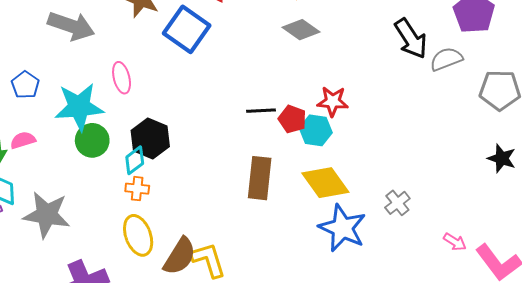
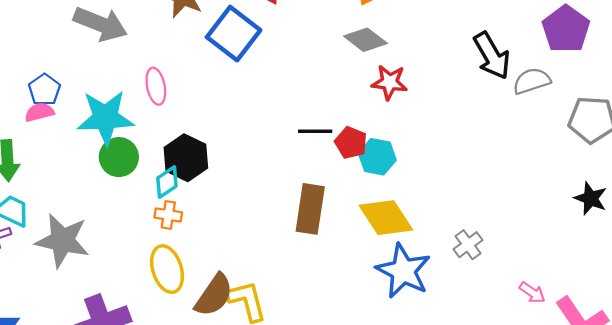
red star: (333, 101) -> (390, 82), moved
pink semicircle: (23, 140) -> (39, 112), moved

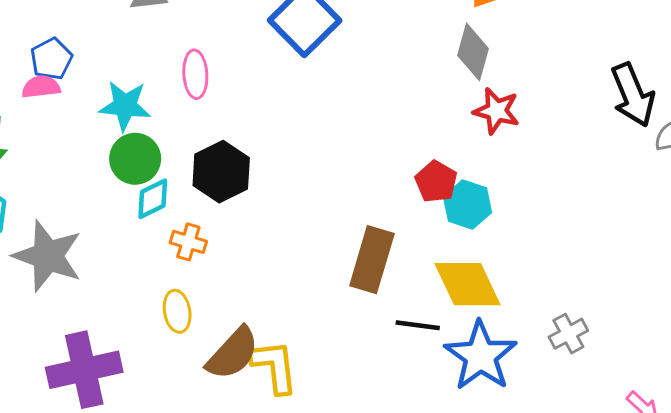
gray diamond: (365, 40) -> (473, 52), turned 60
cyan star: (105, 118) -> (125, 106), size x0.7
black line: (315, 131) -> (418, 325), moved
cyan diamond: (167, 182) -> (153, 199), moved
yellow ellipse: (167, 269) -> (177, 311), size x0.7

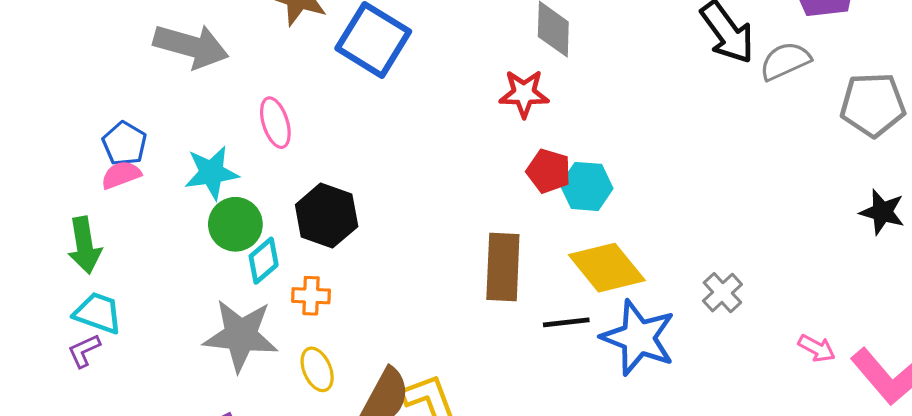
red star: (496, 111) -> (524, 94), moved
gray star: (48, 256) -> (241, 335), moved

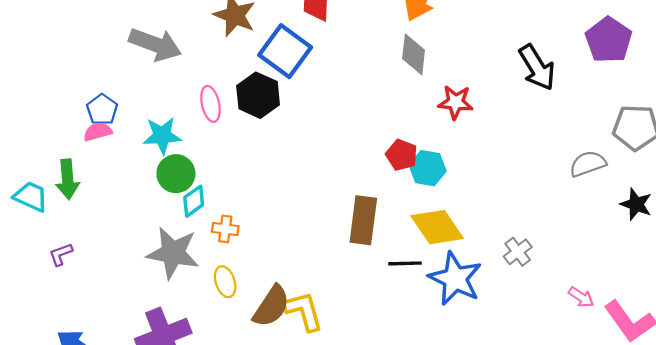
gray semicircle: (785, 61) -> (588, 164), moved
red star: (524, 94) -> (456, 102), moved
black hexagon: (327, 216) -> (258, 95), moved
cyan trapezoid: (98, 313) -> (31, 197), moved

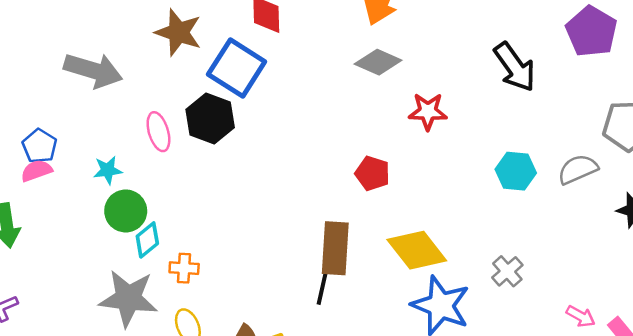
gray diamond: (414, 54) -> (378, 62), turned -69
cyan star: (162, 136) -> (108, 170), size x0.7
cyan hexagon: (428, 168) -> (516, 171), moved
black line: (405, 263) -> (323, 287), moved, turned -72

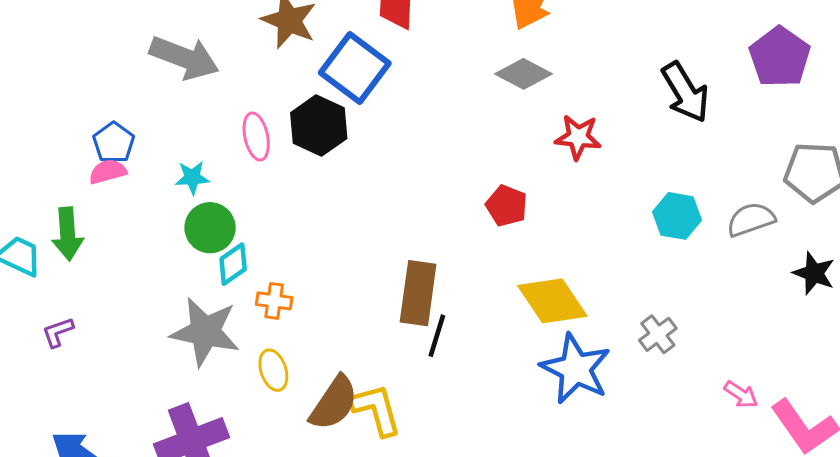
brown rectangle: (335, 248) -> (418, 293), moved

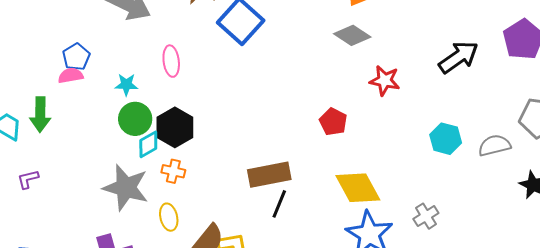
black arrow: (685, 92) -> (458, 57), turned -99
black hexagon: (319, 126) -> (175, 127), moved
brown rectangle: (418, 293) -> (269, 175), turned 66

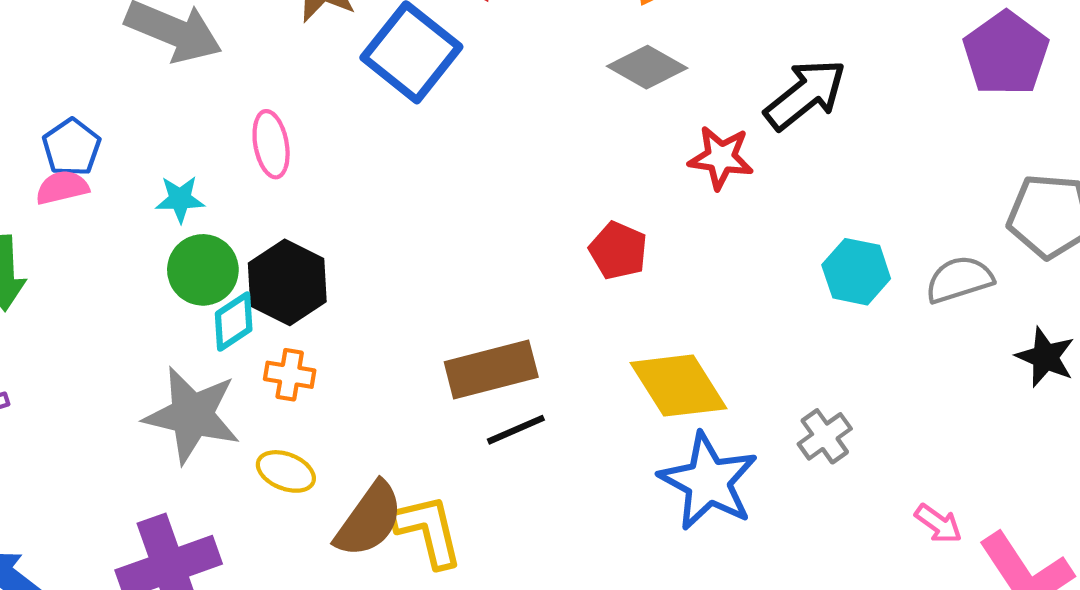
black arrow: (458, 57) -> (805, 94), moved
black line: (279, 204) -> (516, 430), turned 48
yellow ellipse: (169, 217) -> (286, 471), turned -52

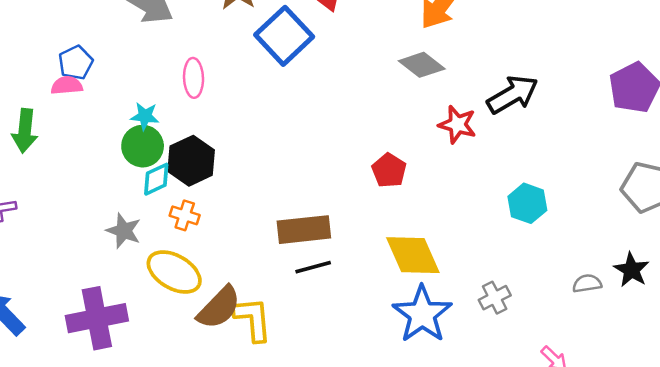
cyan star: (180, 199) -> (145, 116), moved
gray semicircle: (959, 279) -> (587, 283), moved, size x0.7
gray star: (192, 415) -> (124, 231), size x0.6
yellow ellipse: (286, 471) -> (174, 272), size x1.6

